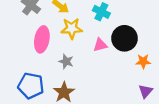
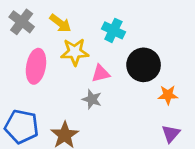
pink triangle: (100, 45) -> (101, 73), moved
gray star: (66, 61) -> (92, 99), moved

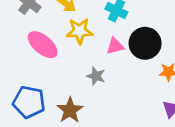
pink ellipse: (36, 66) -> (43, 45), turned -60
pink triangle: (101, 73) -> (115, 46), moved

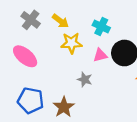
pink ellipse: (43, 45) -> (25, 56), moved

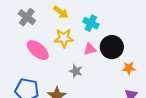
yellow arrow: (60, 21) -> (61, 12), moved
pink ellipse: (25, 56) -> (38, 50), moved

